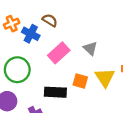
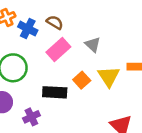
brown semicircle: (50, 20) -> (55, 22), moved
orange square: (80, 81) -> (82, 80), turned 32

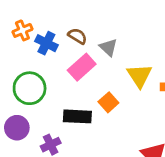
gray triangle: (93, 44) -> (108, 47), moved
yellow triangle: (109, 76) -> (139, 76), moved

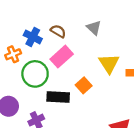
orange cross: (22, 30) -> (13, 54), moved
gray triangle: (108, 47) -> (94, 28), moved
green circle: (30, 88) -> (35, 74), moved

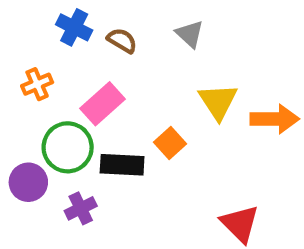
blue cross: (33, 37) -> (74, 27), moved
pink rectangle: (62, 57) -> (102, 104), moved
green circle: (35, 74) -> (68, 147), moved

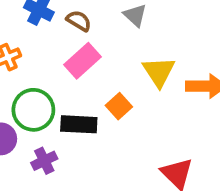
pink rectangle: (102, 104) -> (82, 61), moved

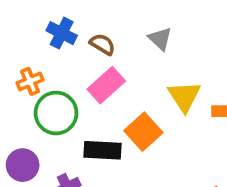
orange square: (119, 106) -> (143, 132), size x1.4
green circle: (33, 110) -> (56, 113), moved

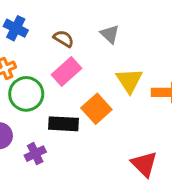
blue cross: (62, 33) -> (16, 28), moved

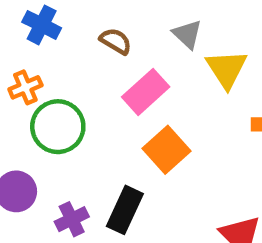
pink rectangle: (67, 72) -> (146, 92), moved
yellow triangle: (129, 80) -> (227, 69), moved
black rectangle: (64, 124) -> (125, 210), moved, turned -68

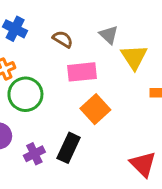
pink rectangle: (146, 92) -> (82, 72), turned 36

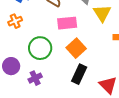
green circle: (25, 94) -> (40, 48), moved
black rectangle: (69, 148) -> (79, 74), moved

